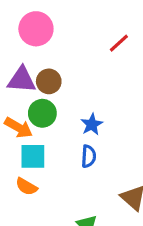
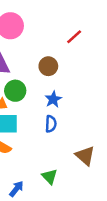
brown circle: (49, 81) -> (48, 66), moved

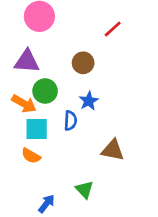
blue semicircle: (51, 124) -> (70, 121), moved
brown triangle: (85, 156) -> (113, 150), moved, turned -30

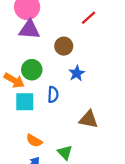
purple triangle: (27, 61) -> (29, 30), moved
blue star: (89, 101) -> (77, 73), moved
orange semicircle: (31, 156) -> (34, 141), moved

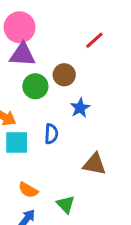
green circle: (32, 70) -> (35, 86), moved

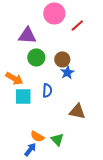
pink circle: (20, 27) -> (54, 13), moved
brown circle: (64, 75) -> (62, 59), moved
orange semicircle: (28, 190) -> (37, 136), moved

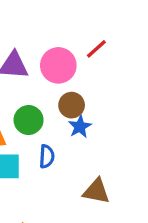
pink circle: (54, 13) -> (58, 65), moved
green circle: (36, 57) -> (29, 120), moved

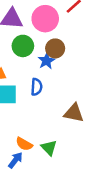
green circle: (29, 120) -> (23, 46), moved
blue star: (80, 127) -> (46, 61), moved

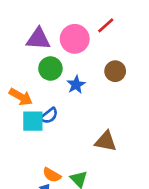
brown circle: (55, 48) -> (115, 71), moved
blue semicircle: (37, 87) -> (49, 116), moved, turned 49

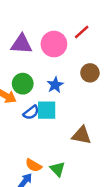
green circle: (50, 68) -> (23, 84), moved
cyan square: (33, 121) -> (47, 110), moved

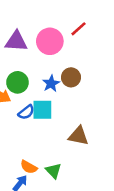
brown circle: (90, 73) -> (71, 77), moved

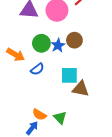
green circle: (17, 82) -> (41, 43), moved
cyan square: (42, 110) -> (69, 75), moved

